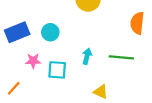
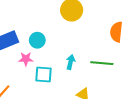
pink star: (33, 61) -> (26, 59), moved

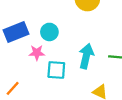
cyan arrow: (71, 62) -> (86, 56), size x1.5

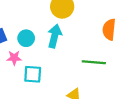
cyan arrow: (86, 56) -> (55, 36), moved

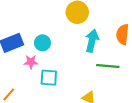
cyan arrow: (55, 36) -> (92, 41), moved

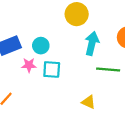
cyan square: (49, 78) -> (52, 69), moved

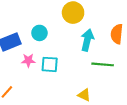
cyan circle: (41, 46) -> (39, 33), moved

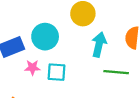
cyan circle: (39, 33) -> (45, 37), size x1.5

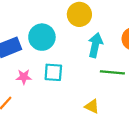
pink star: (32, 68) -> (24, 77), moved

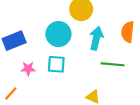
cyan circle: (42, 37) -> (58, 34), moved

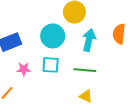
green line: (113, 64) -> (85, 70), moved

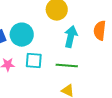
cyan circle: (53, 36) -> (22, 35), moved

